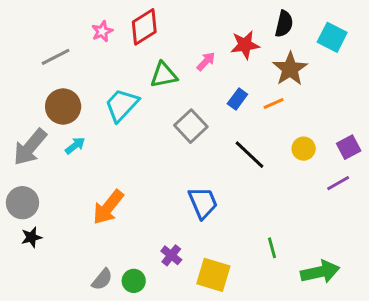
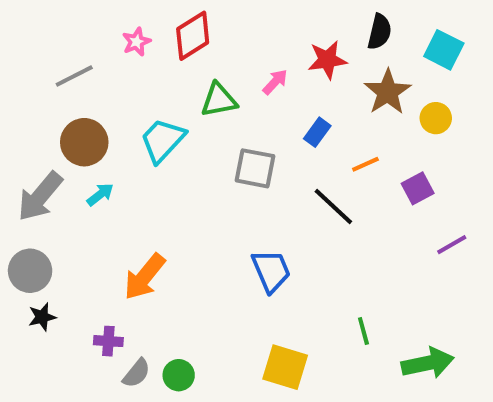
orange line: (274, 103) -> (365, 164), moved
gray square: (191, 126) -> (255, 168), turned -36
purple square: (349, 147) -> (418, 188), moved
yellow circle: (304, 149) -> (436, 118), moved
purple cross: (171, 255) -> (108, 341), moved, turned -35

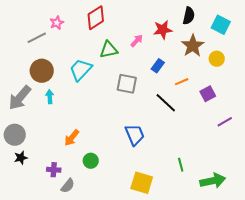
pink star: (136, 42) -> (57, 23), moved
cyan arrow: (100, 194) -> (50, 97), turned -56
orange arrow: (145, 277) -> (72, 138), size x0.7
green circle: (179, 375) -> (91, 161), moved

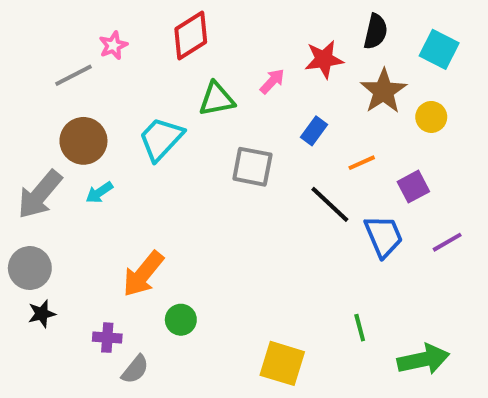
cyan arrow: (50, 97) -> (99, 193), turned -120
blue trapezoid: (135, 135) -> (384, 236), moved
orange arrow: (72, 138) -> (143, 274), size x1.4

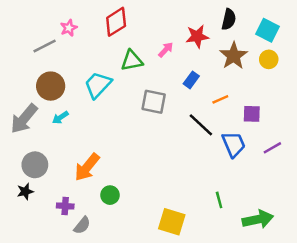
yellow circle: (431, 117) -> (269, 59), moved
purple square: (413, 187) -> (252, 114), turned 30
gray circle: (30, 268) -> (35, 165), moved

